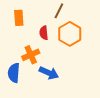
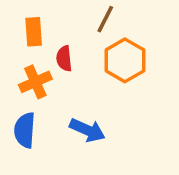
red semicircle: (44, 33) -> (64, 59), moved
orange cross: (31, 55) -> (35, 82), moved

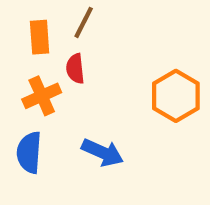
brown line: (105, 19) -> (84, 22), moved
orange hexagon: (125, 60) -> (176, 96), moved

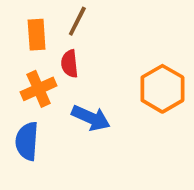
blue arrow: (103, 152) -> (91, 118), moved

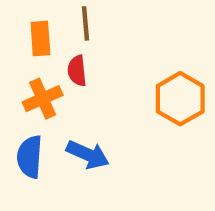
brown line: (77, 21) -> (86, 23), turned -32
blue arrow: (91, 118) -> (88, 155), moved

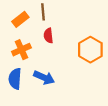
orange rectangle: (40, 38) -> (20, 19), turned 56
red semicircle: (77, 71) -> (48, 36), moved

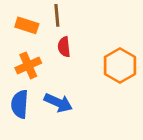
orange rectangle: (20, 19) -> (27, 25), turned 56

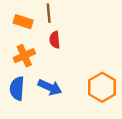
orange hexagon: (120, 65) -> (102, 87), moved

